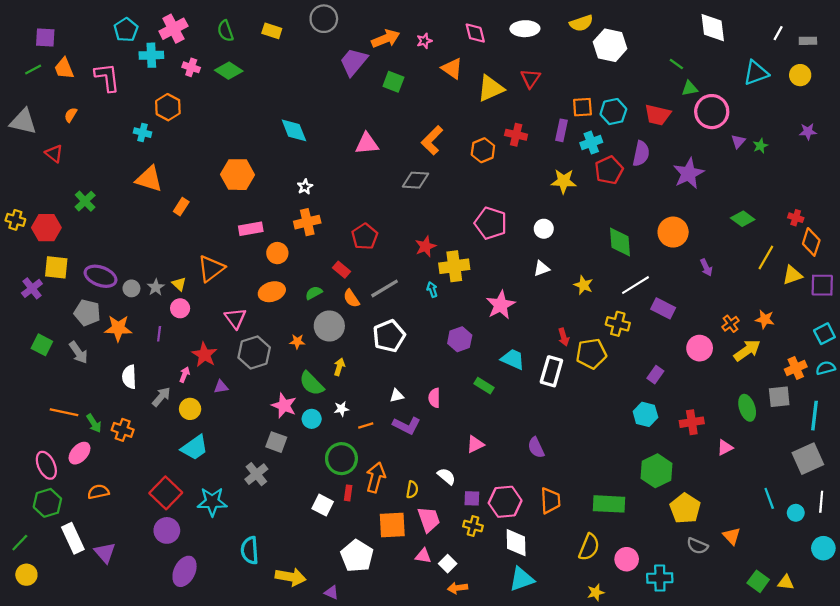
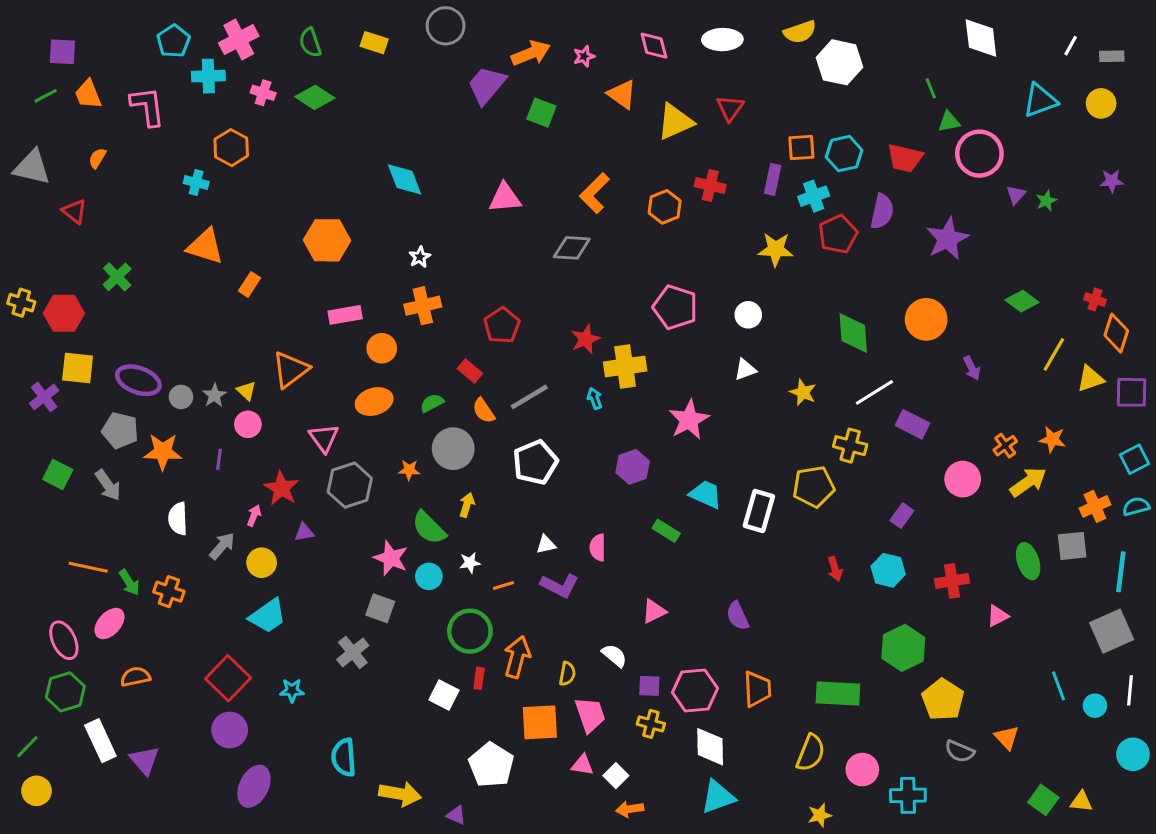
green line: (676, 64) -> (931, 88), turned 32
red arrow: (564, 337) -> (835, 569), moved
cyan star: (212, 502) -> (292, 690), size x0.6

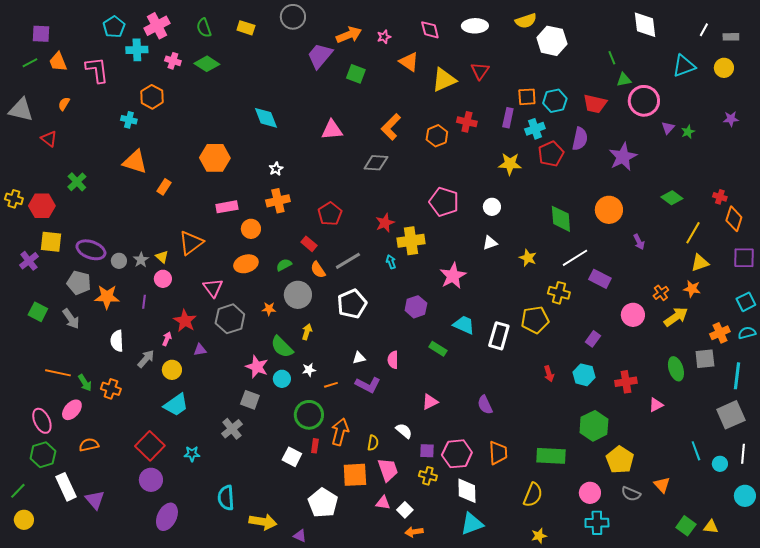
yellow triangle: (1090, 379) -> (700, 263), moved
pink circle: (862, 770) -> (590, 493), moved

